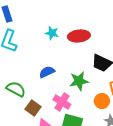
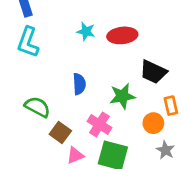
blue semicircle: (47, 72) -> (79, 84), turned 112

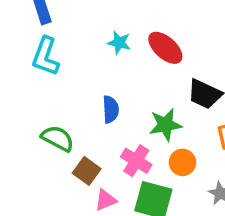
red ellipse: (122, 35) -> (165, 48), turned 48
orange circle: (153, 123) -> (182, 162), moved

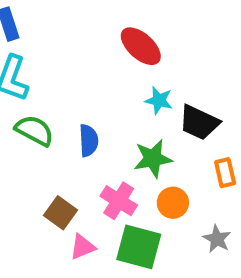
cyan star: (119, 43) -> (159, 100), moved
red ellipse: (165, 48) -> (141, 46), moved
green semicircle: (58, 138) -> (34, 130), moved

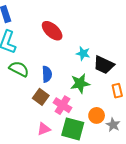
red ellipse: (141, 46) -> (52, 31), moved
orange circle: (173, 203) -> (97, 115), moved
brown square: (61, 213) -> (41, 97), moved

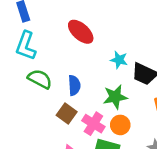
orange circle: (97, 115) -> (120, 125), moved

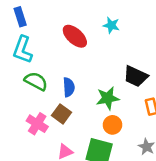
cyan star: (119, 60) -> (111, 25), moved
pink cross: (93, 124) -> (37, 124), moved

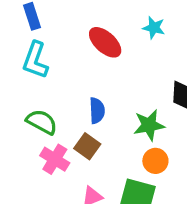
green semicircle: (36, 81) -> (42, 122), moved

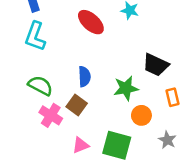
orange circle: (155, 161) -> (141, 115), moved

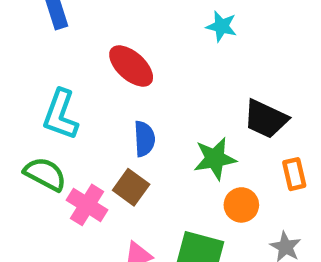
red ellipse: (91, 22) -> (131, 66), moved
cyan L-shape: (35, 36) -> (61, 115), moved
green semicircle: (40, 86) -> (45, 174), moved

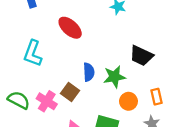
blue semicircle: (144, 139) -> (89, 72), moved
green semicircle: (45, 174) -> (19, 100), moved
orange rectangle: (294, 174) -> (157, 97), moved

